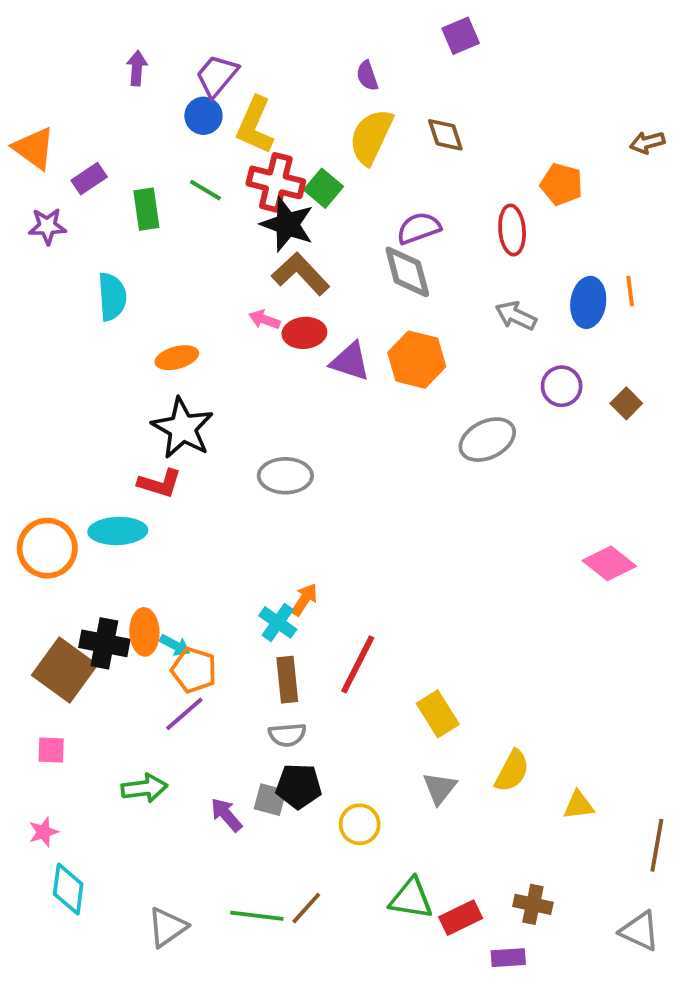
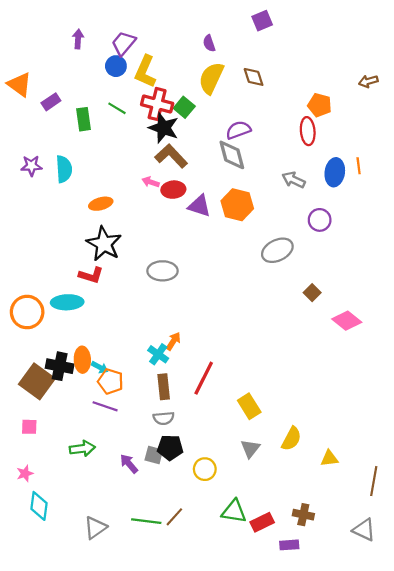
purple star: (47, 226) -> (31, 166), moved
red ellipse: (512, 230) -> (308, 131), moved
brown square: (626, 403) -> (312, 293), moved
purple line: (184, 714) -> (105, 406), turned 60

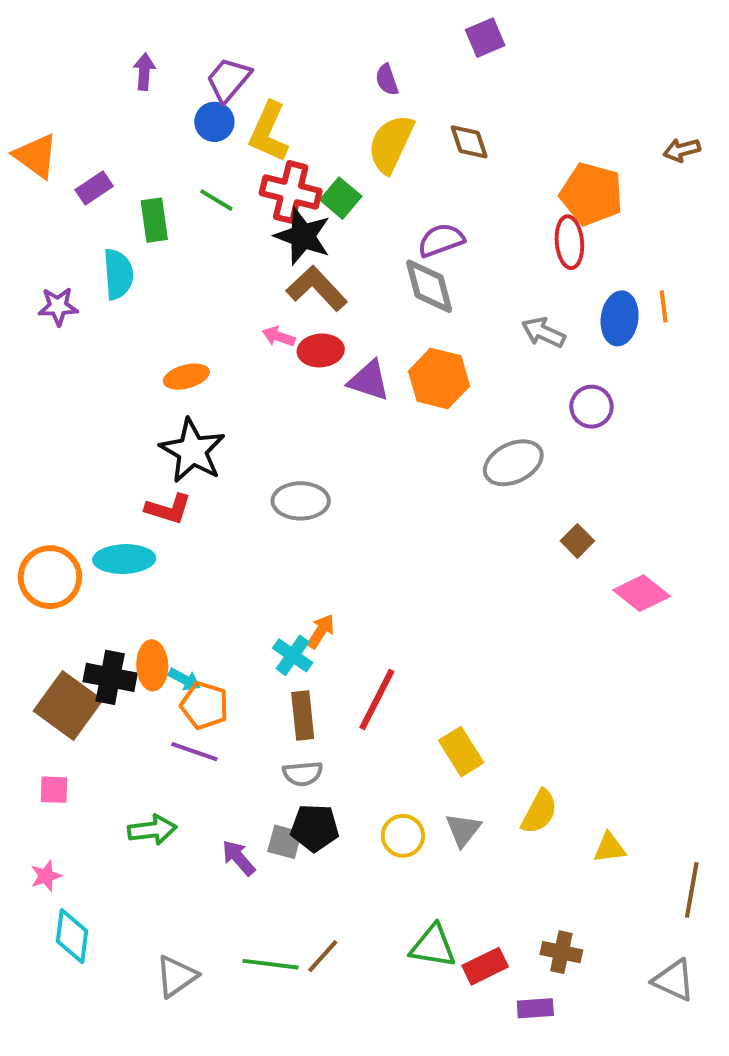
orange pentagon: (320, 105) -> (591, 194), size x1.4
cyan semicircle: (64, 169) -> (118, 274), moved
yellow circle: (205, 469) -> (403, 836), moved

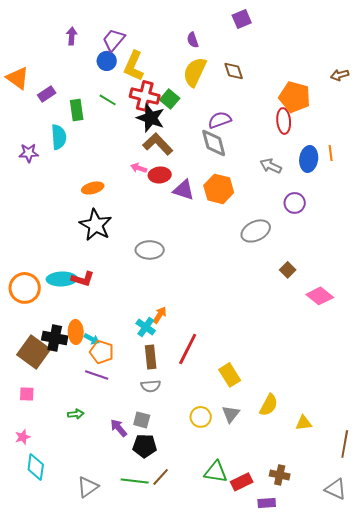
red L-shape: (168, 509) -> (83, 279), moved
black pentagon: (315, 828) -> (145, 446), moved
green arrow: (152, 830) -> (76, 414), size x0.7

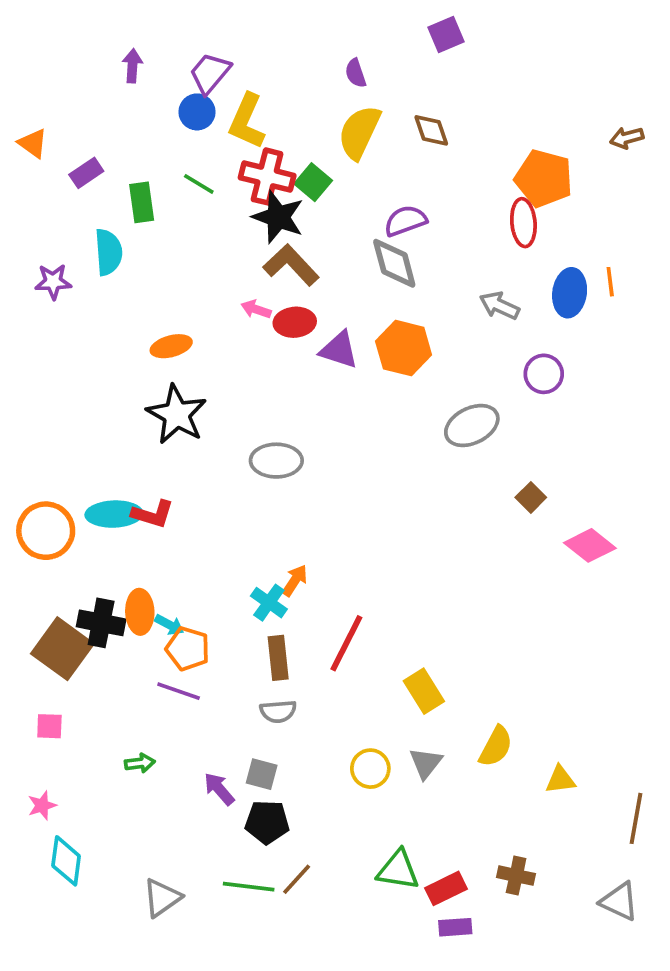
orange triangle: (18, 78) -> (33, 143), size x0.7
purple rectangle: (267, 503) -> (455, 927), moved

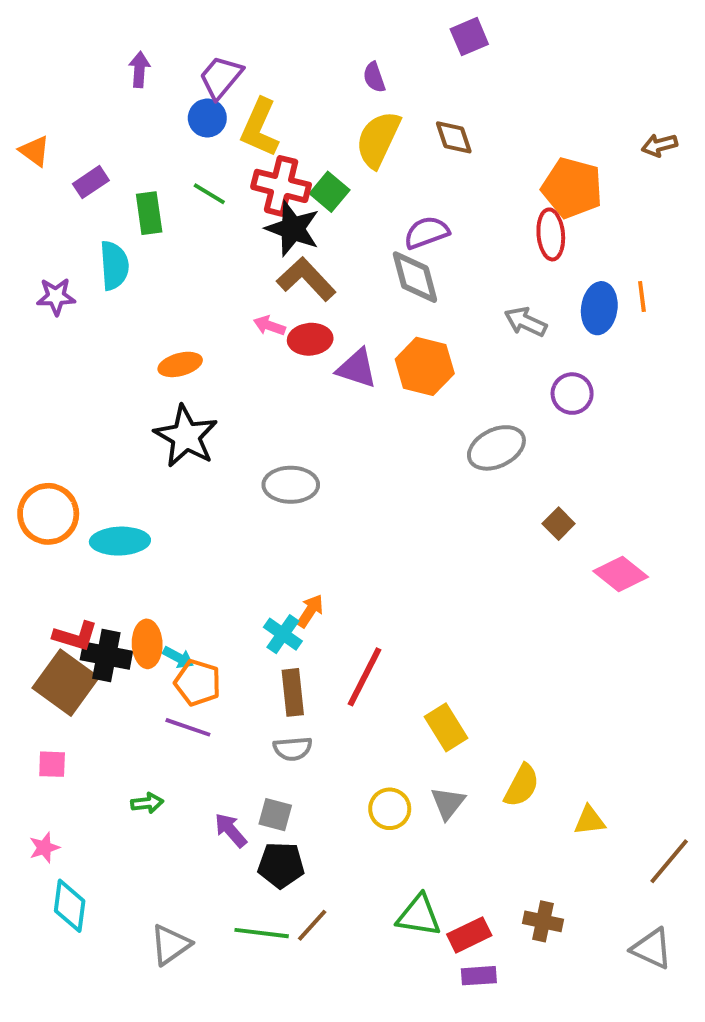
red L-shape: (153, 514) -> (75, 636), moved
orange circle: (46, 531) -> (48, 514), moved
brown line: (636, 818) -> (669, 861), turned 30

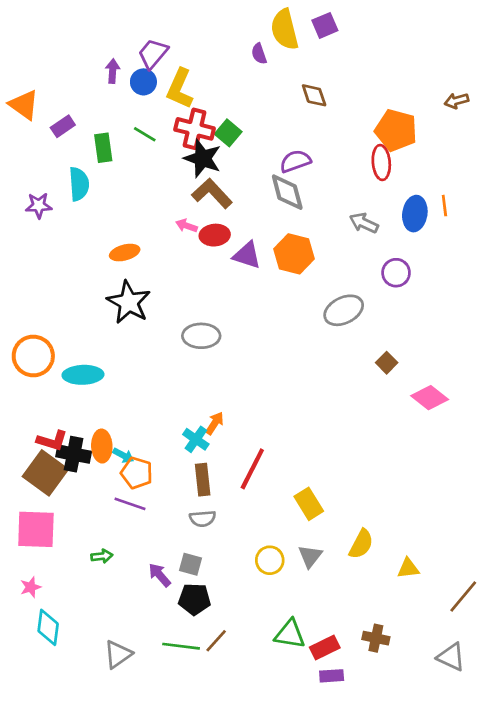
purple arrow: (139, 69) -> (113, 71), moved
yellow semicircle: (378, 139) -> (285, 29), moved, turned -39
orange triangle: (35, 151) -> (24, 105), size x1.4
pink square: (52, 764) -> (36, 529), size x2.0

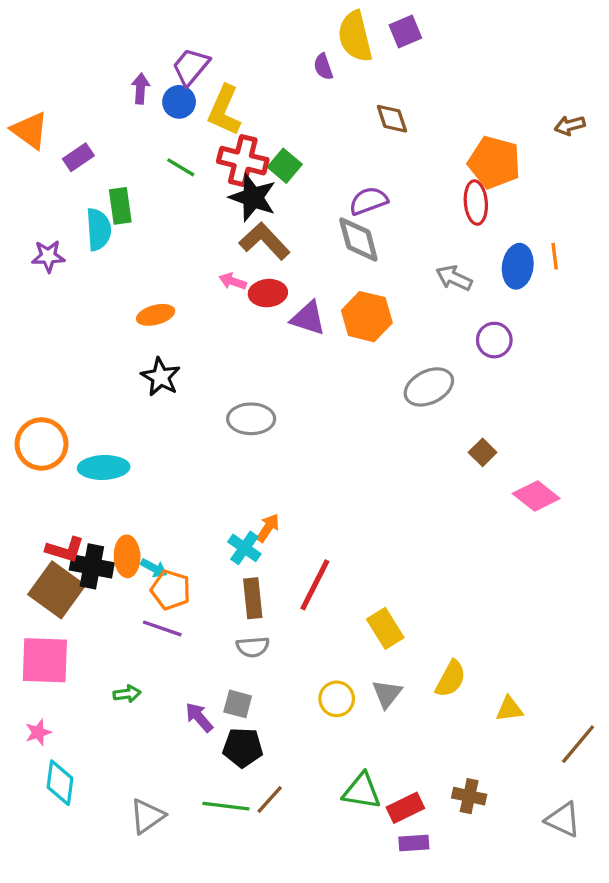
green rectangle: (103, 148) -> (120, 206), moved
black star: (129, 302) -> (161, 377), size x0.7

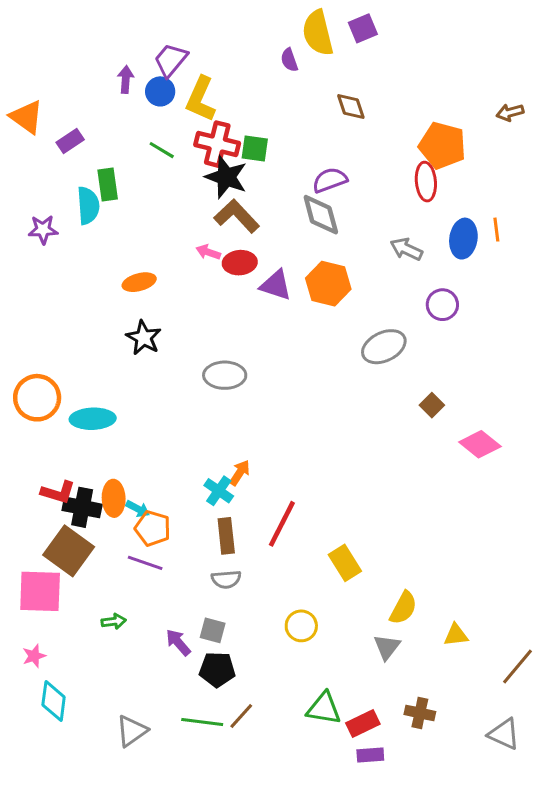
green square: (285, 166) -> (255, 149), turned -32
brown square: (57, 590) -> (69, 551), moved
gray triangle: (387, 694) -> (387, 647), moved

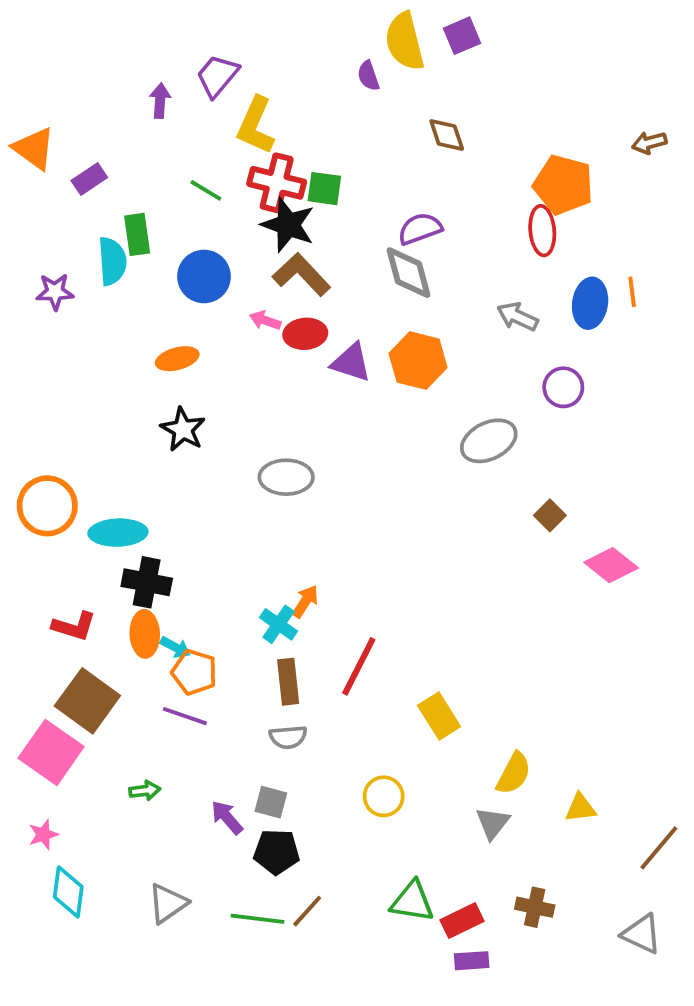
blue circle: (160, 91) -> (204, 276), moved, size x1.4
black cross: (82, 507) -> (147, 582), moved
pink square: (40, 591) -> (51, 752), turned 33
gray triangle: (132, 731) -> (168, 903), moved

